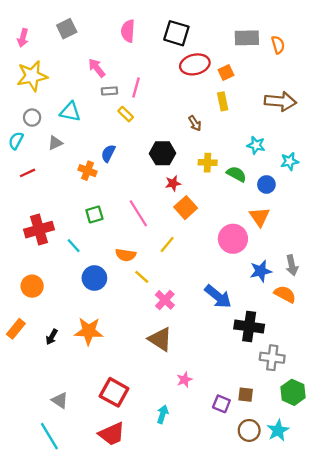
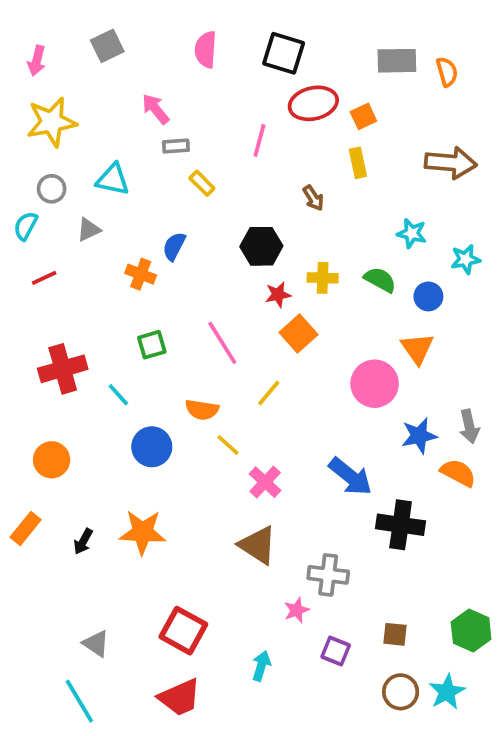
pink line: (136, 88) -> (259, 140), moved
yellow cross: (208, 163) -> (323, 278), moved
gray cross: (272, 358) -> (328, 575), moved
purple square: (221, 404) -> (336, 651), moved

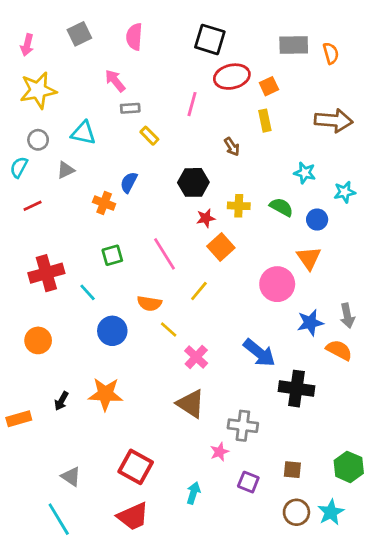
pink semicircle: (206, 50) -> (134, 37), moved
orange rectangle: (26, 528) -> (19, 419), moved, turned 35

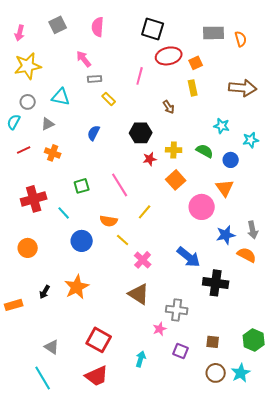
orange cross: (104, 203) -> (53, 153), moved
orange square: (221, 247) -> (176, 180), moved
orange star: (105, 394) -> (77, 287), turned -30

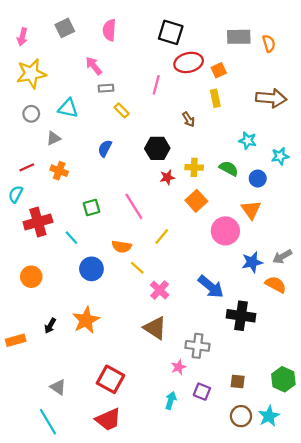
cyan semicircle: (14, 122) -> (16, 194), moved
gray arrow: (253, 230) -> (282, 257), turned 72
cyan arrow: (141, 359) -> (171, 400), moved

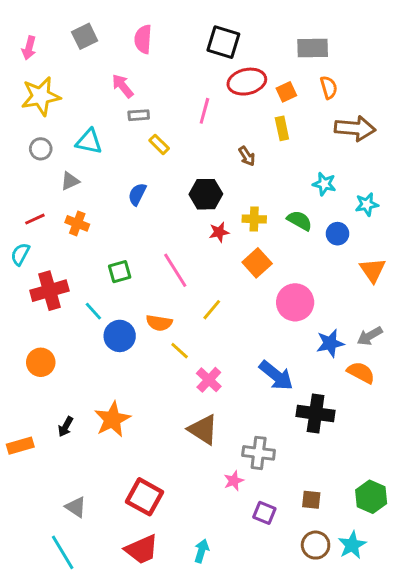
orange semicircle: (269, 44) -> (329, 87), moved
orange triangle: (251, 210) -> (373, 270), moved
blue circle: (91, 269) -> (120, 336), moved
cyan arrow: (171, 400) -> (202, 551), moved

